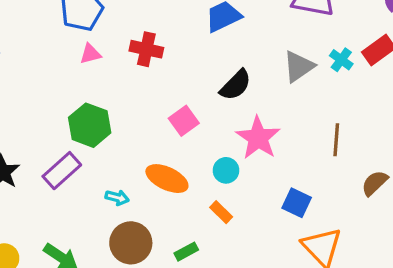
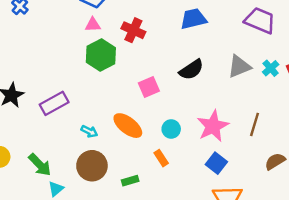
green hexagon: (90, 125) -> (101, 55), moved
pink star: (258, 138) -> (213, 126), moved

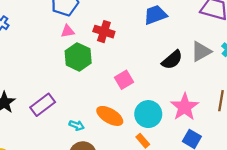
black semicircle: (191, 70) -> (172, 60), moved
cyan circle: (171, 129) -> (148, 114), size x1.6

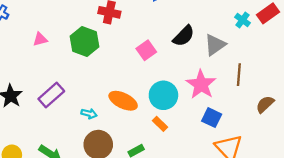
pink triangle: (68, 31) -> (40, 39), moved
gray triangle: (201, 51) -> (215, 45), moved
pink square: (124, 80) -> (146, 50), moved

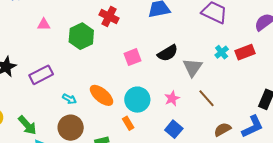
gray triangle: (215, 45) -> (193, 67), turned -35
brown line: (239, 75) -> (207, 98), turned -60
pink star: (201, 84) -> (172, 98), size x0.6

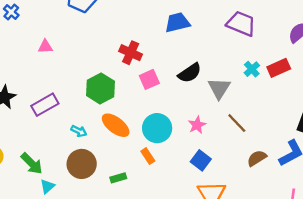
red cross: (109, 16) -> (131, 53), moved
green hexagon: (81, 36) -> (100, 88), moved

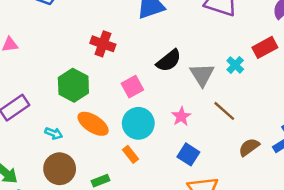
cyan cross: (252, 69) -> (235, 65), moved
pink square: (149, 79) -> (132, 87), moved

